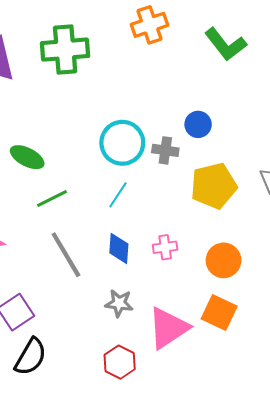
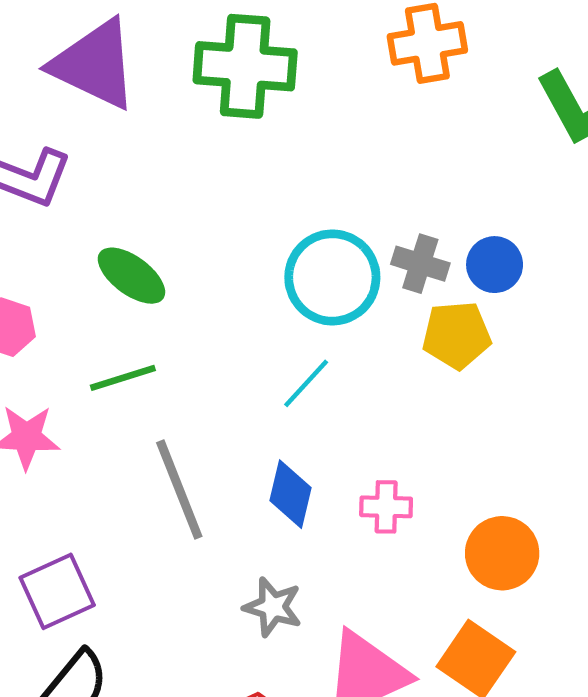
gray cross: (165, 150) -> (420, 264), moved
yellow pentagon: (214, 186) -> (457, 335), moved, size x0.7
green line: (52, 198) -> (123, 378), moved

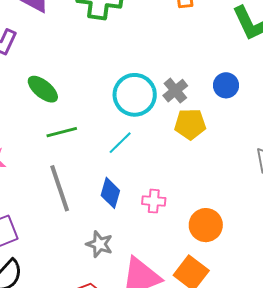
gray cross: (420, 264) -> (175, 91), turned 30
blue circle: (495, 265) -> (226, 85), moved
green line: (123, 378) -> (62, 132), moved

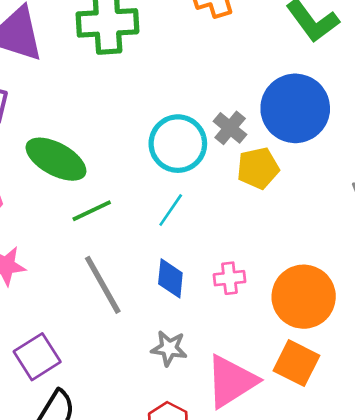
blue circle: (226, 85) -> (295, 108), size x2.0
green ellipse: (43, 89) -> (56, 159), size x1.4
orange circle: (206, 225) -> (304, 297), size x1.4

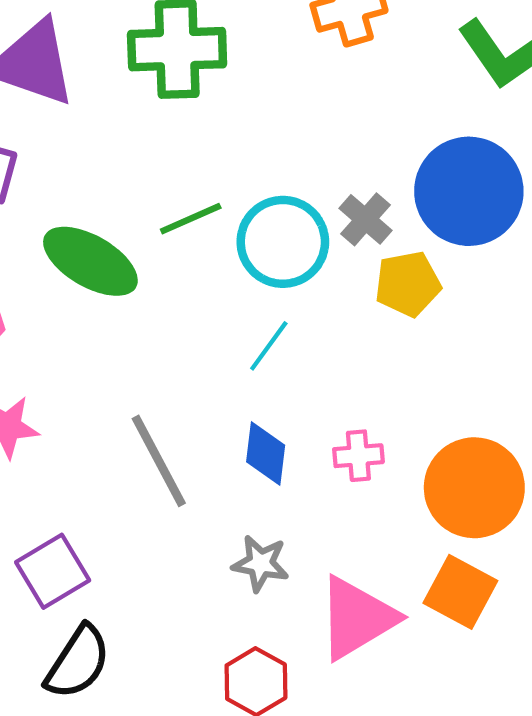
green line: (92, 211) -> (191, 219), moved

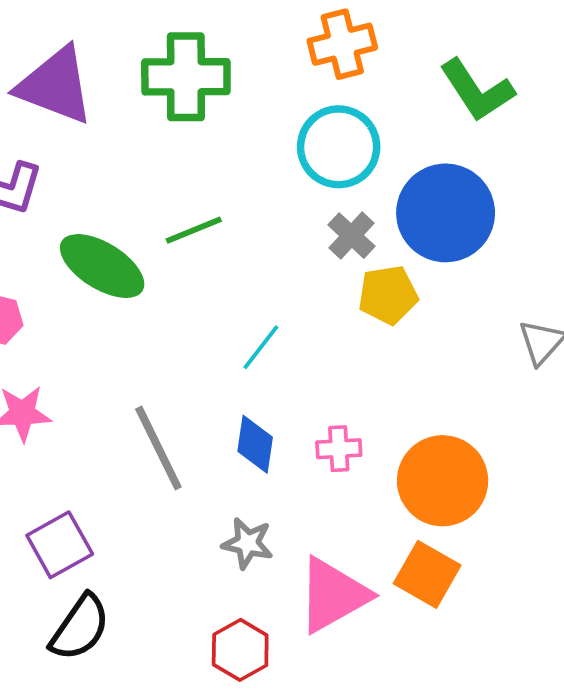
cyan circle: (283, 242) -> (339, 147), moved

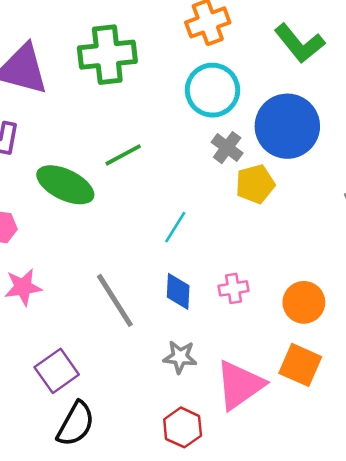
orange circle: (443, 481) -> (304, 302), size x0.7

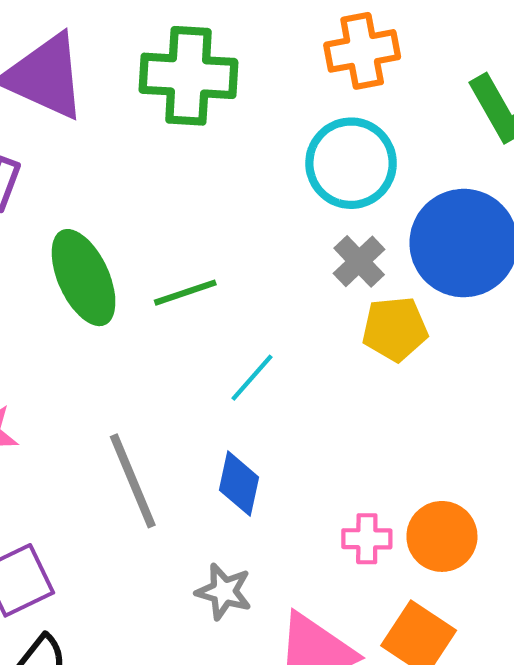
green line: (123, 155) -> (185, 293), moved
green ellipse: (65, 185) -> (84, 278), turned 30
pink cross: (233, 288) -> (367, 539), moved

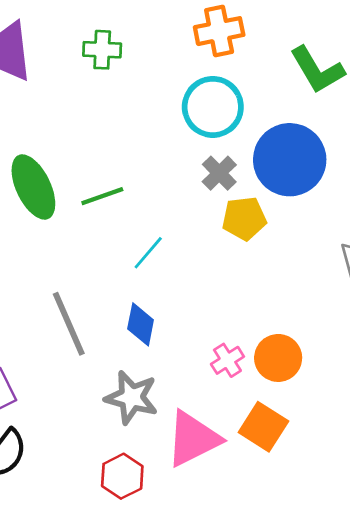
green cross: (188, 76) -> (102, 50), size x0.6
pink cross: (367, 539) -> (227, 360), turned -32
gray star: (224, 592) -> (131, 397), size x1.4

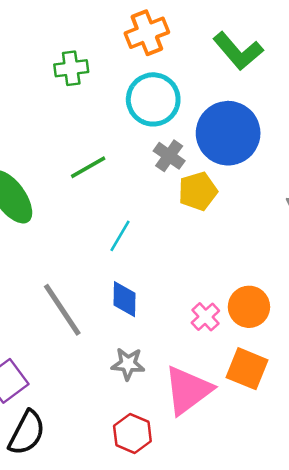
green cross: (102, 50) -> (71, 68), moved
green line: (102, 196) -> (88, 167), moved
gray star: (131, 397) -> (128, 364), size x0.7

